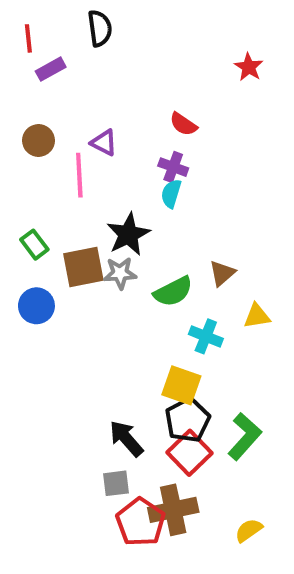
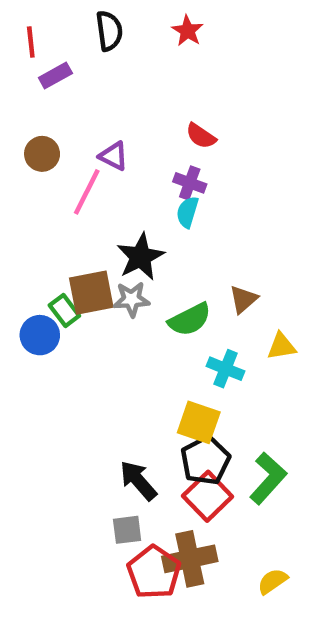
red star: (249, 67) -> (187, 31), moved
pink line: (79, 175) -> (87, 192), turned 30
green rectangle: (34, 245) -> (64, 310), moved

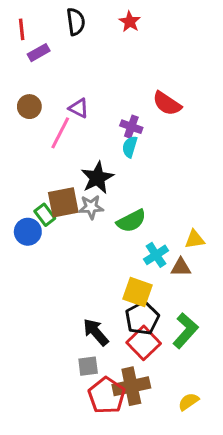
red semicircle: (201, 136) -> (167, 104), moved, size x1.4
brown triangle: (243, 299) -> (181, 267), moved, turned 40
cyan cross: (226, 369) -> (156, 255), turned 35

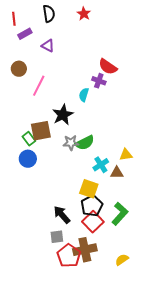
purple triangle: (79, 108) -> (48, 46), moved
purple cross: (131, 127) -> (99, 81), moved
gray star: (91, 207) -> (71, 143), moved
blue circle: (28, 232) -> (28, 159), moved

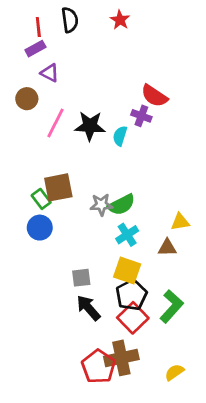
red line: (14, 19) -> (38, 27), moved
purple triangle: (48, 46) -> (50, 73), moved
black star: (63, 115) -> (90, 126), moved, turned 30
cyan cross: (101, 165) -> (127, 235), moved
gray square: (57, 237) -> (81, 278), moved

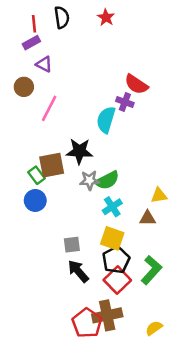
black star: (90, 126) -> (79, 151), moved
cyan semicircle: (120, 136) -> (106, 120), size x1.5

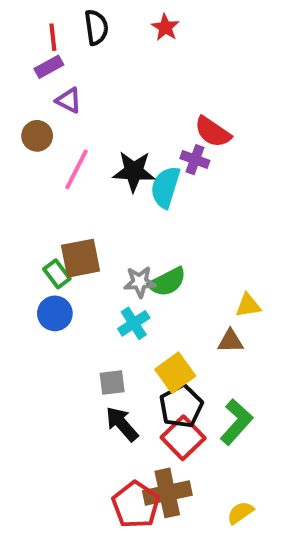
black star: (79, 151) -> (134, 171), moved
cyan cross: (112, 207) -> (134, 323), moved
yellow square: (112, 238) -> (175, 373), turned 35

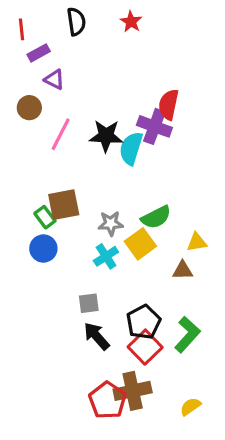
red line: (53, 37) -> (21, 29), moved
red semicircle: (213, 132) -> (169, 105), turned 68
purple cross: (195, 160) -> (154, 126), size x1.5
green semicircle: (167, 282) -> (156, 217), moved
yellow square: (175, 373) -> (140, 244), moved

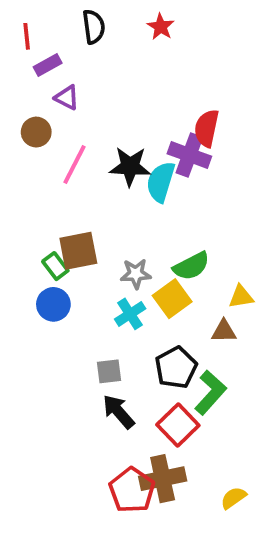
black pentagon: (144, 322) -> (176, 368), moved
green L-shape: (187, 335) -> (210, 392), moved

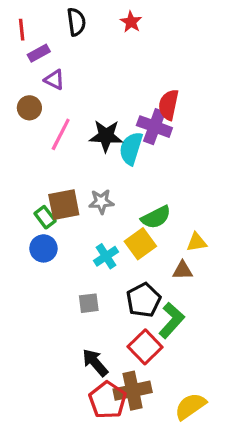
gray star: (136, 274) -> (101, 202), moved
black arrow: (119, 412) -> (95, 363), moved
yellow semicircle: (233, 498) -> (190, 406), size x1.5

